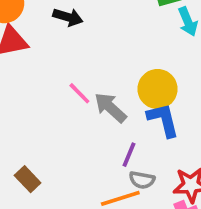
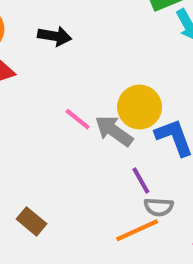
yellow circle: (158, 89) -> (140, 107), moved
purple line: (129, 155) -> (141, 181), turned -45

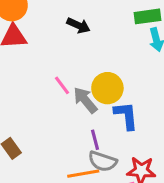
black arrow: (55, 36) -> (78, 25), moved
gray semicircle: (159, 207) -> (103, 161), size x1.4

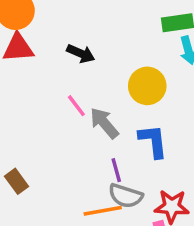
black arrow: (78, 25) -> (81, 53), moved
yellow circle: (107, 88) -> (147, 86), moved

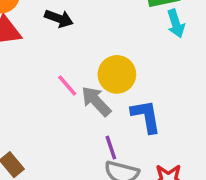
black arrow: (81, 53) -> (59, 19), moved
yellow circle: (147, 86) -> (117, 74), moved

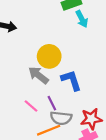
pink line: (67, 86) -> (31, 106), moved

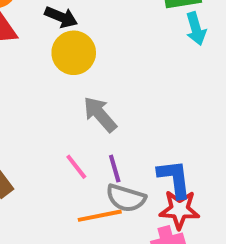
yellow circle: (49, 56) -> (74, 53), moved
blue L-shape: (71, 80) -> (175, 179), moved

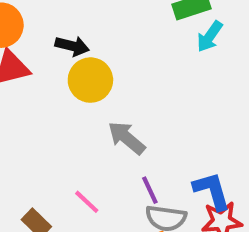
cyan arrow: (196, 29) -> (210, 36), turned 60
pink line: (76, 167) -> (87, 202), moved

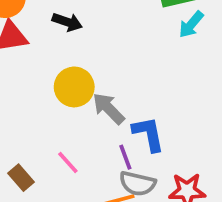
yellow circle: (90, 80) -> (74, 87), moved
blue L-shape: (212, 191) -> (148, 134), moved

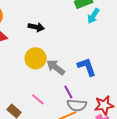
black arrow: (67, 22) -> (36, 27), moved
blue L-shape: (148, 134) -> (87, 67), moved

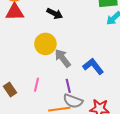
blue L-shape: (87, 67) -> (93, 66), turned -35
pink line: (38, 99) -> (37, 85), turned 48

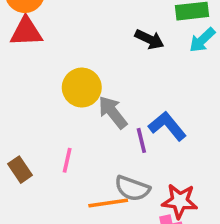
black arrow: (55, 14) -> (149, 39), moved
purple line: (68, 86) -> (141, 140), moved

